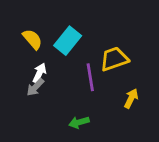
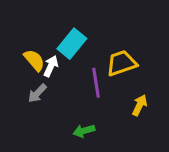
yellow semicircle: (32, 39) -> (34, 60), moved
white arrow: (39, 73) -> (51, 66), moved

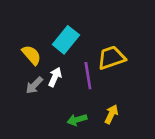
white arrow: (51, 66) -> (55, 77), moved
yellow arrow: (140, 105) -> (111, 114), moved

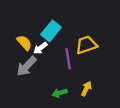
white arrow: (55, 77) -> (40, 48), moved, turned -152
gray arrow: (34, 85) -> (26, 66), size x1.5

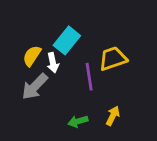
yellow semicircle: (24, 43) -> (32, 56), turned -105
white arrow: (40, 48) -> (53, 63), turned -64

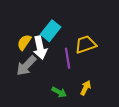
white arrow: (53, 63) -> (40, 48), size x1.5
green arrow: (78, 121) -> (59, 92), turned -136

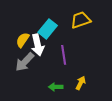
yellow trapezoid: (86, 44) -> (81, 20), moved
green arrow: (59, 92) -> (56, 87), turned 152

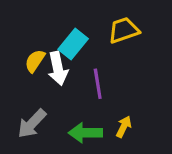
gray arrow: (25, 62) -> (32, 124), moved
green arrow: (56, 87) -> (85, 133), size x1.5

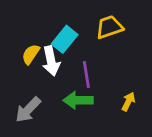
yellow arrow: (124, 127) -> (128, 102), moved
green arrow: (85, 133) -> (78, 100), moved

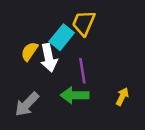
yellow trapezoid: (109, 27) -> (84, 23), moved, turned -48

